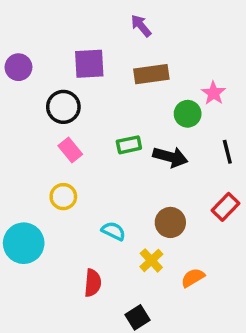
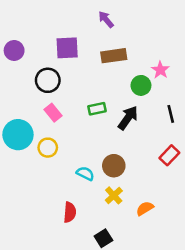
black arrow: (170, 157) -> (128, 118), turned -70
brown circle: (170, 222) -> (114, 166), moved
cyan circle: (24, 243) -> (18, 135), moved

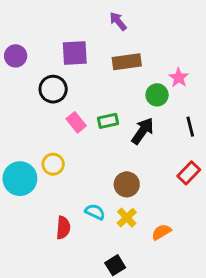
pink rectangle: (53, 113) -> (76, 122), moved
cyan circle: (18, 135) -> (20, 179), moved
cyan semicircle: (85, 173) -> (95, 212), moved
red semicircle: (70, 212) -> (63, 228), moved

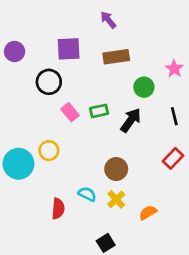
pink star: (179, 78) -> (174, 69), moved

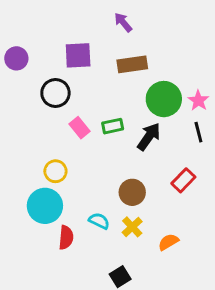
pink star: (174, 69) -> (198, 101), moved
green circle: (144, 87) -> (164, 99), size x1.5
red rectangle: (173, 158) -> (183, 180), moved
cyan circle: (18, 164) -> (45, 206), moved

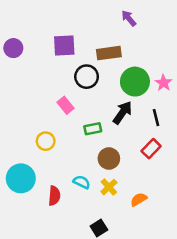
purple arrow: (123, 22) -> (129, 18), moved
black circle: (55, 93) -> (87, 77), moved
green rectangle: (113, 126) -> (93, 129), moved
black line: (198, 132) -> (156, 118), moved
cyan circle: (45, 206) -> (21, 178), moved

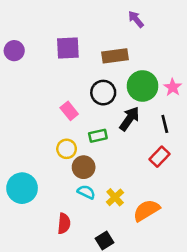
black circle: (87, 77) -> (103, 93), moved
yellow circle: (46, 141) -> (67, 149), moved
brown circle: (109, 159) -> (84, 167), moved
red semicircle: (54, 196) -> (64, 223), moved
orange semicircle: (139, 199) -> (146, 210), size x1.5

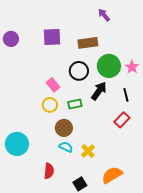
yellow circle: (67, 149) -> (50, 105), moved
orange semicircle: (146, 210) -> (112, 175), moved

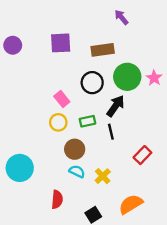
black line: (126, 95) -> (111, 132), moved
red rectangle: (122, 120) -> (142, 155), moved

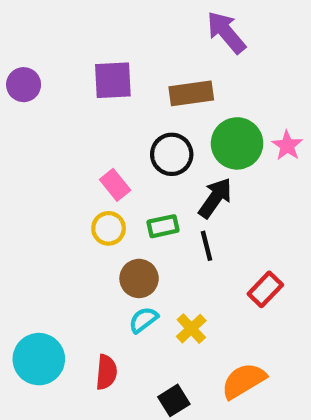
purple arrow: (121, 17) -> (226, 32), size x1.5
cyan circle: (20, 168) -> (39, 359), moved
cyan semicircle: (77, 171) -> (143, 320), turned -63

